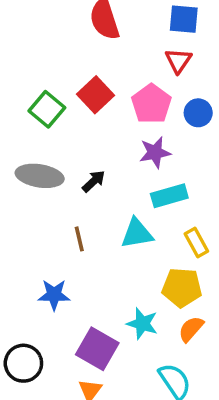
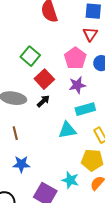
red square: (95, 95) -> (44, 79), moved
green square: (47, 109) -> (30, 56), moved
brown line: (79, 239) -> (15, 133), moved

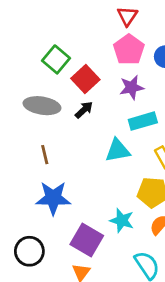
red triangle: (90, 34) -> (127, 16), moved
green square: (30, 56) -> (56, 59), moved
blue star: (21, 164) -> (53, 198), size x1.4

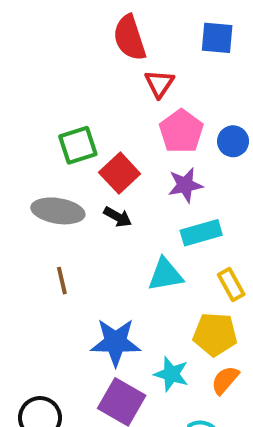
red triangle: (127, 16) -> (159, 84), moved
green square: (56, 59) -> (78, 145), turned 32
black arrow: (84, 110) -> (118, 217), turned 72
blue star: (53, 198) -> (116, 342), moved

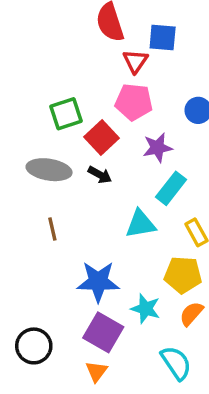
blue square: (217, 38) -> (163, 37), moved
pink pentagon: (181, 131) -> (134, 102), moved, turned -30
cyan rectangle: (201, 233) -> (171, 188), turned -36

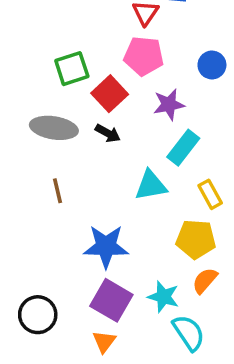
cyan star: (146, 309) -> (163, 297), moved

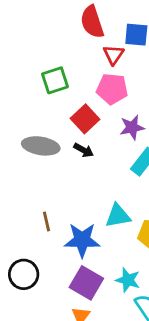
green square: (72, 69) -> (55, 80), moved
cyan triangle: (151, 185) -> (118, 216), moved
brown line: (57, 191) -> (46, 222), moved
black circle: (38, 315) -> (24, 274), moved

